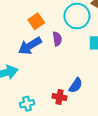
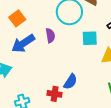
orange square: (36, 21) -> (17, 18), moved

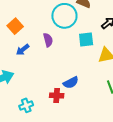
blue arrow: (23, 43) -> (23, 50), size x0.6
blue semicircle: (70, 82) -> (71, 83), turned 35

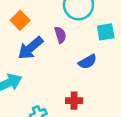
blue arrow: (23, 50) -> (31, 48), size x1.6
blue semicircle: (71, 83) -> (88, 62), moved

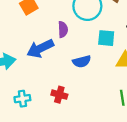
blue arrow: (31, 48) -> (40, 48), moved

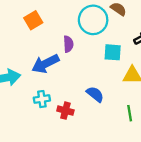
blue semicircle: (82, 61) -> (95, 94), moved, turned -126
cyan cross: (22, 99) -> (42, 99), moved

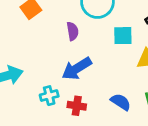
blue arrow: (45, 64) -> (77, 69), moved
blue semicircle: (95, 94) -> (121, 102), moved

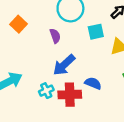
blue semicircle: (121, 102) -> (93, 83), moved
red cross: (77, 106) -> (70, 95), size x1.5

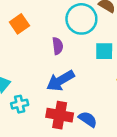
blue semicircle: (93, 83) -> (88, 119), moved
cyan cross: (46, 91) -> (20, 104), moved

